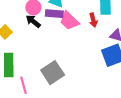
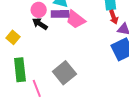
red arrow: (93, 20) -> (114, 17), moved

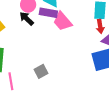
gray square: (64, 73) -> (41, 71), size x0.6

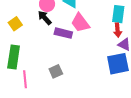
purple rectangle: (48, 13) -> (63, 33), moved

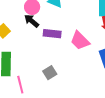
pink trapezoid: (80, 23) -> (80, 41), moved

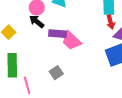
pink trapezoid: (80, 41) -> (71, 41), moved

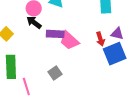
red arrow: (111, 22) -> (100, 39), moved

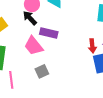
pink trapezoid: (69, 41) -> (34, 46), moved

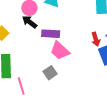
pink trapezoid: (34, 46) -> (60, 51), moved

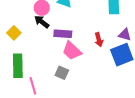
red arrow: (96, 39) -> (99, 40), moved
gray square: (50, 73) -> (62, 73), turned -32

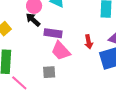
gray square: (62, 73) -> (49, 72), turned -32
pink line: (33, 86) -> (19, 83), turned -36

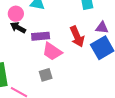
red arrow: (89, 42) -> (77, 37), size x1.5

